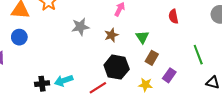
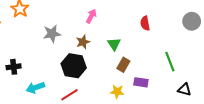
black hexagon: (117, 67) -> (74, 66), moved
purple rectangle: (169, 75) -> (141, 82), turned 64
black cross: (42, 84) -> (14, 67), moved

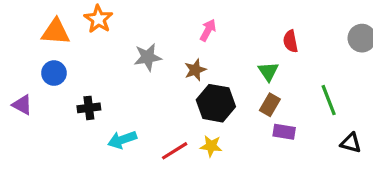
green triangle: (114, 44) -> (268, 71), moved
brown rectangle: (123, 65) -> (270, 105), moved
black hexagon: (74, 66) -> (216, 103), moved
yellow star: (117, 92) -> (211, 146), moved

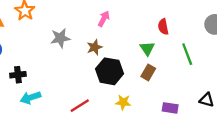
green line: (329, 100) -> (187, 54), moved
purple rectangle: (284, 132) -> (170, 108), moved
cyan arrow: (122, 140) -> (31, 98), moved
yellow star: (211, 146) -> (123, 102), moved

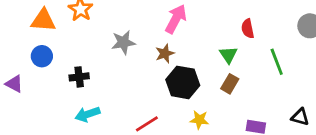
pink arrow: (104, 19) -> (176, 19), size x1.5
black cross: (18, 75) -> (79, 77), moved

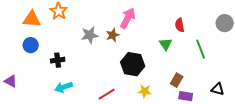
brown star: (165, 53) -> (113, 35), moved
purple triangle: (14, 84) -> (11, 81), moved
brown rectangle: (230, 84) -> (177, 80), moved

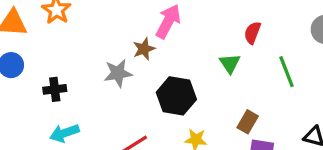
red semicircle: (180, 25) -> (252, 33), turned 32
gray star: (90, 35) -> (118, 73), moved

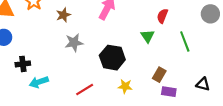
brown star: (144, 49) -> (63, 15), moved
black cross: (55, 89) -> (23, 64), moved

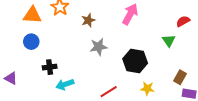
red semicircle: (162, 16) -> (183, 21), turned 40

